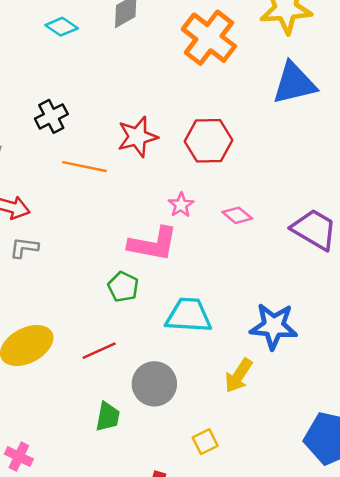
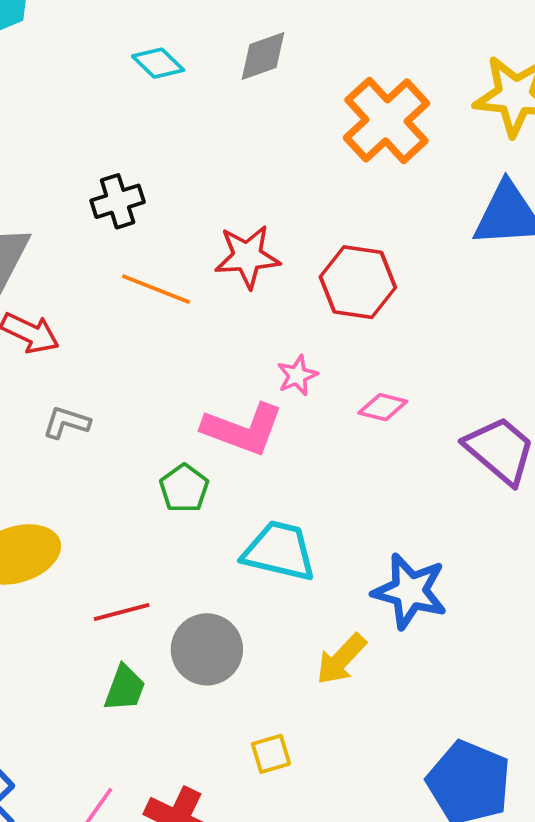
pink diamond: (237, 215) -> (383, 407), turned -36
gray L-shape: (24, 248) -> (66, 423), moved
red line: (99, 351) -> (122, 612), moved

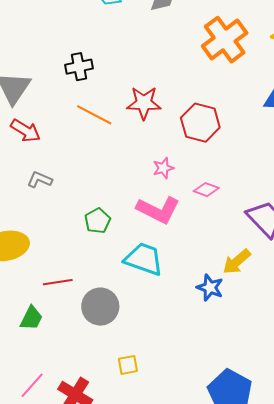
pink L-shape: (243, 429) -> (158, 210), moved
blue star: (410, 591) -> (210, 288), size x0.7
yellow arrow: (341, 659) -> (237, 262), moved
green trapezoid: (125, 688) -> (31, 318), moved

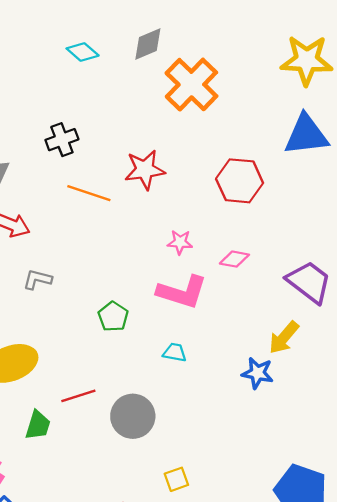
orange cross: (225, 40) -> (191, 85), moved
red hexagon: (200, 123) -> (240, 181), moved
pink star: (163, 168) -> (180, 242), turned 30
cyan trapezoid: (144, 259) -> (175, 352), size x0.5
green trapezoid: (31, 318) -> (38, 425), moved

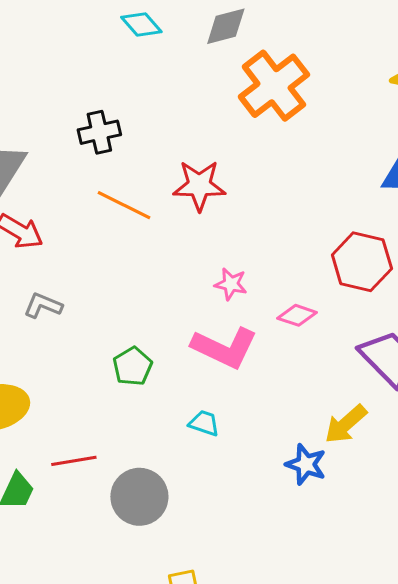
red hexagon: (240, 181) -> (362, 262), moved

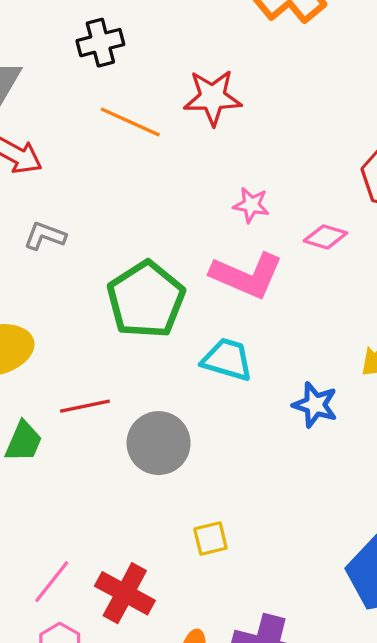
green pentagon: (132, 366) -> (146, 300), size x1.8
cyan trapezoid: (204, 423) -> (227, 359), size x1.5
blue star: (306, 464) -> (315, 405), moved

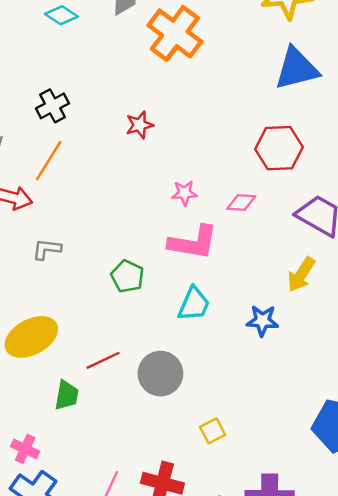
red star: (213, 97) -> (139, 125), size x0.7
orange line: (130, 122) -> (49, 161), moved, turned -69
green pentagon: (146, 300) -> (127, 276), size x0.6
cyan trapezoid: (227, 359) -> (194, 304), turned 111

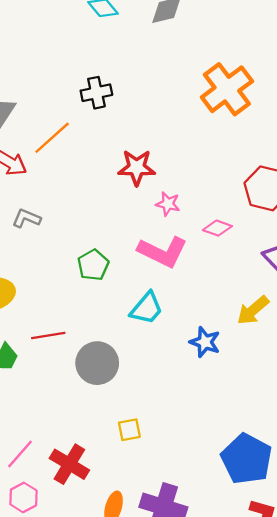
orange cross: (175, 33) -> (227, 89), moved
black cross: (52, 106) -> (96, 93), moved
red star: (139, 125) -> (137, 168), moved, size x1.4

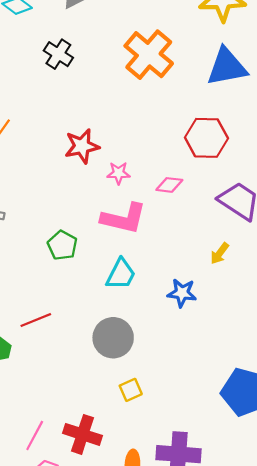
black cross: (96, 93) -> (58, 54), moved, turned -32
yellow arrow: (253, 310) -> (220, 253), size x0.7
gray circle: (97, 363) -> (113, 338), moved

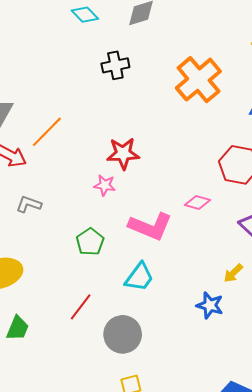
black cross: (58, 54) -> (115, 65), turned 36
pink star: (119, 173) -> (105, 185), moved
blue star: (182, 293) -> (210, 305), moved
red line: (36, 320) -> (81, 307), moved, turned -40

